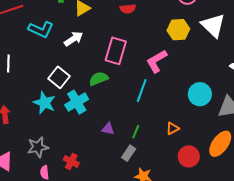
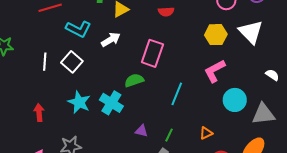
pink L-shape: (157, 61) -> (215, 71), moved
white square: (59, 77) -> (72, 62), moved
cyan cross: (77, 102) -> (111, 103), turned -30

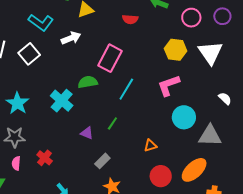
cyan line: (177, 94) -> (126, 89), moved
cyan star: (79, 102) -> (17, 103), moved
green line: (169, 135) -> (112, 123), moved

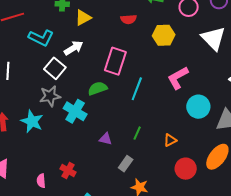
yellow hexagon: (176, 50) -> (164, 35), moved
white square: (29, 54) -> (55, 68), moved
green line: (112, 123) -> (137, 133), moved
gray star: (15, 137) -> (50, 96), moved

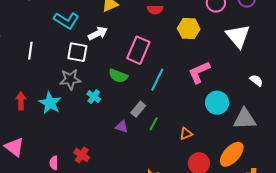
white square: (55, 68) -> (77, 52), turned -35
green semicircle: (98, 88) -> (118, 76), turned -144
cyan cross: (75, 111) -> (94, 97), size x0.6
gray rectangle: (126, 164) -> (138, 109), moved

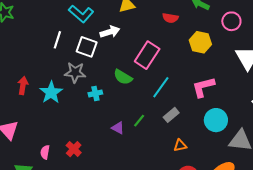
white line: (30, 51) -> (57, 40), moved
cyan cross: (94, 97) -> (95, 93), turned 32
gray rectangle: (138, 109) -> (171, 115), moved
green line: (154, 124) -> (139, 121), moved

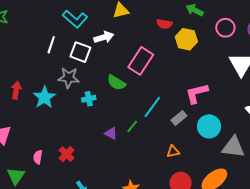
yellow hexagon: (200, 42) -> (186, 39), moved
cyan line: (161, 87) -> (152, 107), moved
gray rectangle: (171, 115) -> (179, 118), moved

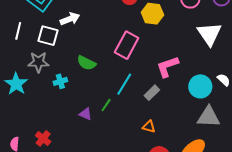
pink rectangle: (141, 61) -> (127, 45), moved
cyan circle: (209, 126) -> (200, 86), moved
orange triangle: (173, 151) -> (149, 127), turned 32

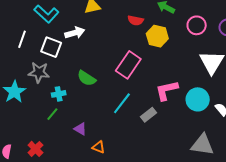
cyan circle: (200, 86) -> (198, 99), moved
green line: (106, 105) -> (52, 114), moved
orange triangle: (149, 127) -> (99, 147), moved

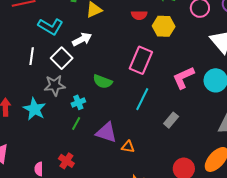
white square: (51, 47) -> (62, 58), turned 35
gray rectangle: (148, 115) -> (171, 120), moved
purple triangle: (80, 129) -> (106, 132), size x1.6

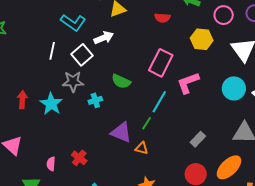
yellow hexagon: (164, 26) -> (202, 39), moved
pink L-shape: (183, 78) -> (188, 83), moved
gray rectangle: (171, 120) -> (198, 139), moved
green line: (76, 124) -> (147, 123), moved

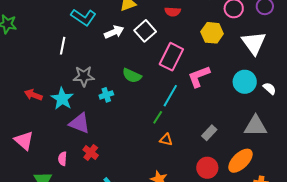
white square: (82, 55) -> (145, 31), moved
red arrow: (22, 100) -> (33, 95), turned -72
purple triangle: (121, 132) -> (79, 123), moved
orange triangle: (142, 148) -> (166, 140), moved

